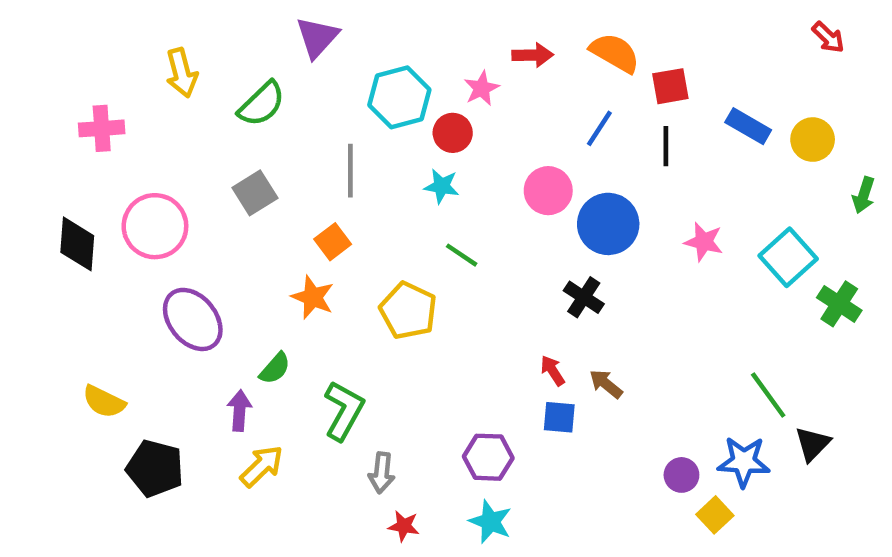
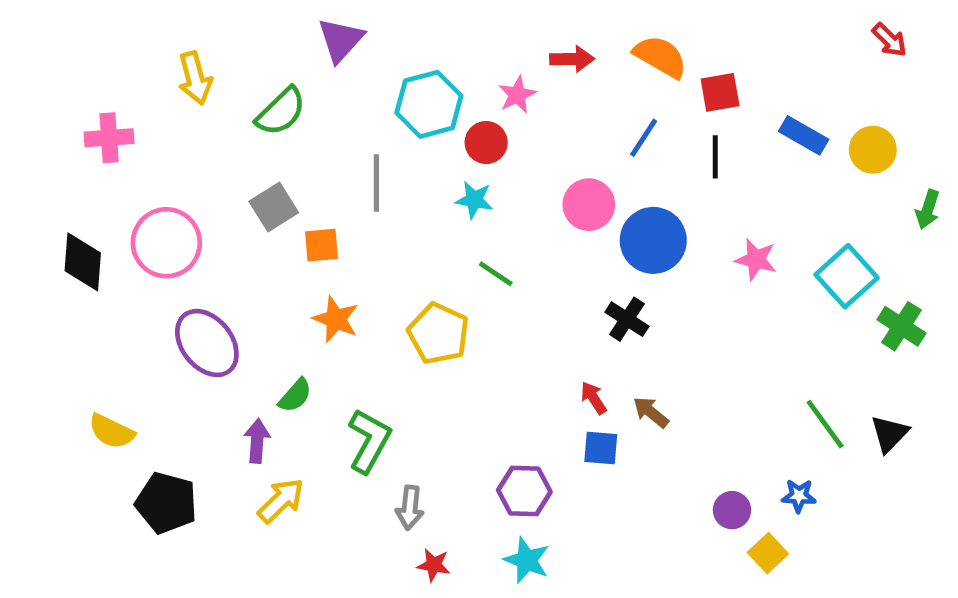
orange square: (333, 242) -> (321, 245), moved, turned 32
black triangle: (813, 444) -> (890, 434), moved
blue star: (744, 462) -> (799, 496), size x0.6

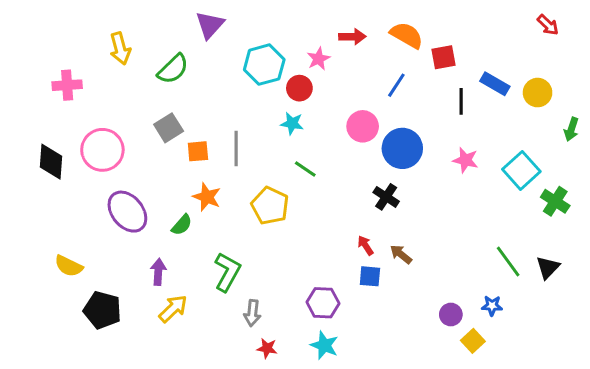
black line: (715, 157) -> (461, 101), moved
gray line: (376, 183) -> (236, 148), moved
green semicircle: (295, 396) -> (182, 225), moved

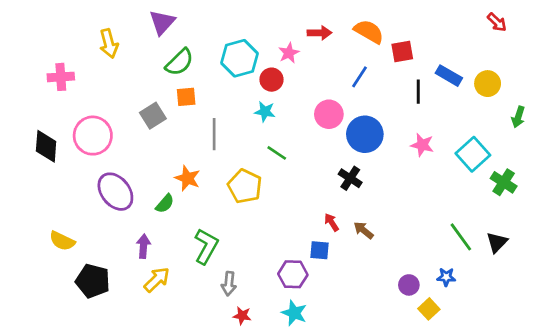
purple triangle: (210, 25) -> (162, 22), moved
green semicircle: (173, 69) -> (179, 62), moved
orange square: (198, 151) -> (186, 97), moved
blue square: (370, 276) -> (320, 250), moved

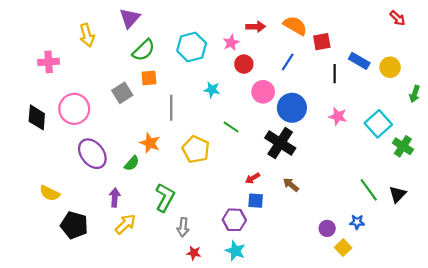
red circle: (272, 80) -> (244, 64), moved
green line: (277, 153) -> (231, 127), moved
black cross: (350, 178) -> (280, 143), size x1.6
red arrow: (332, 222) -> (252, 178), moved, turned -88

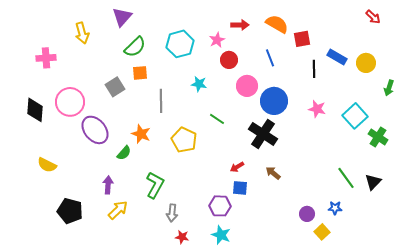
blue line: (288, 62) -> (270, 58), turned -54
purple ellipse: (92, 154) -> (95, 130), moved
yellow semicircle: (50, 193) -> (47, 165), moved

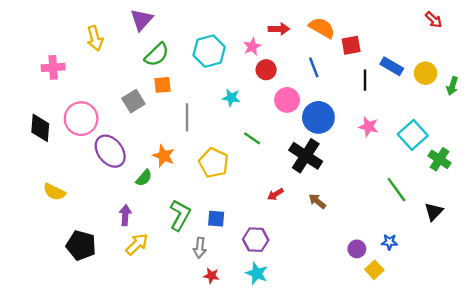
green arrow: (389, 88) -> (452, 86), moved
green line: (346, 178) -> (396, 190), moved
blue square: (240, 188) -> (216, 219), moved

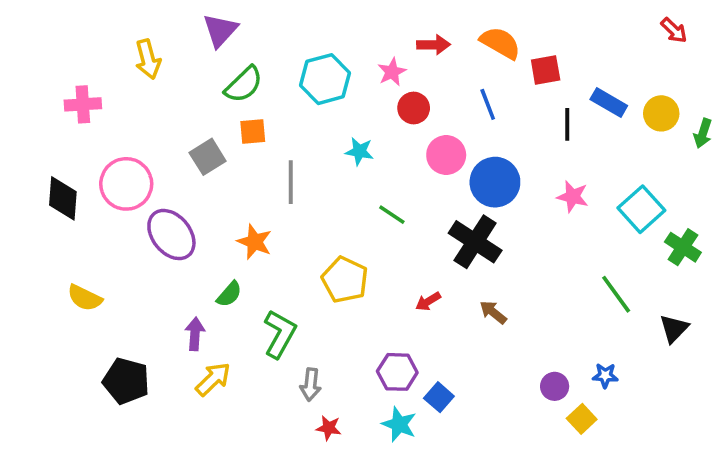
yellow pentagon: (214, 163) -> (345, 280), moved
green semicircle: (144, 178) -> (229, 294), moved
blue square: (216, 219) -> (439, 397), moved, turned 36

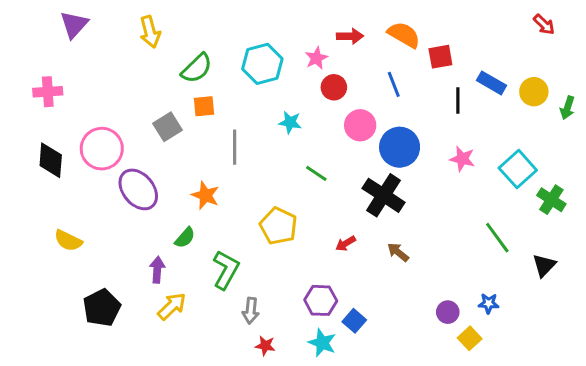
purple triangle: (220, 30) -> (74, 25), moved
yellow arrow: (148, 59) -> (150, 32), moved
pink cross: (83, 104) -> (48, 92), moved
black pentagon: (126, 381) -> (102, 308), turned 30

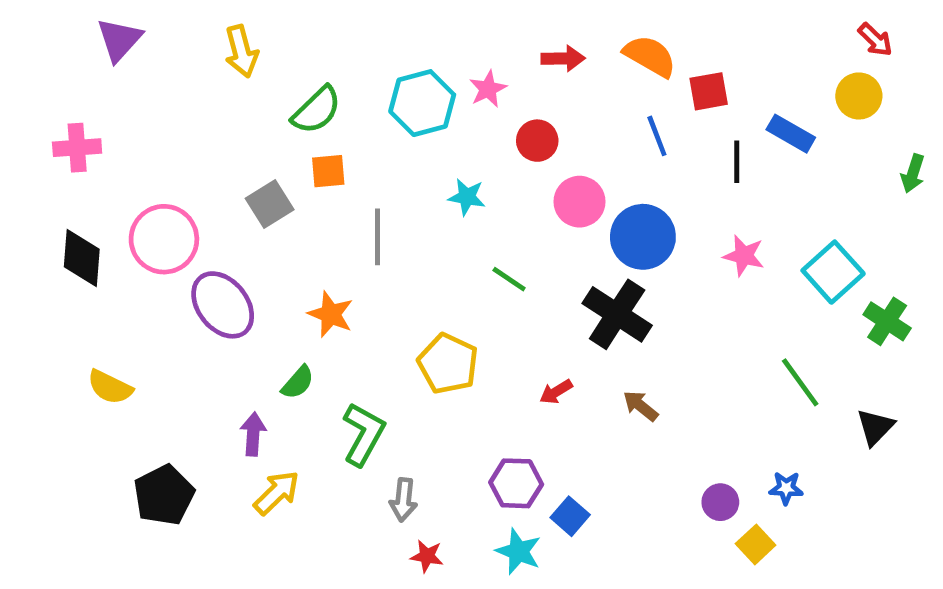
pink star: (316, 58) -> (488, 89), moved
blue line: (394, 84) -> (657, 136), moved
yellow circle: (534, 92) -> (859, 96), moved

